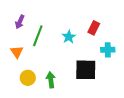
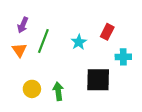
orange triangle: (17, 52) -> (19, 50), moved

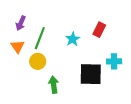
cyan cross: (123, 57) -> (114, 61), moved
yellow circle: (32, 89) -> (38, 61), moved

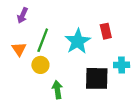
purple arrow: (21, 23) -> (22, 15), moved
red rectangle: (99, 30) -> (106, 31), turned -40
cyan star: (73, 39) -> (78, 41), size x1.6

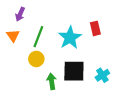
orange triangle: (19, 49) -> (13, 36), moved
cyan cross: (122, 65) -> (102, 75), moved, turned -32
black square: (97, 78) -> (74, 71), moved

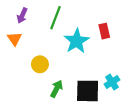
green line: (38, 37) -> (55, 18), moved
black square: (74, 71) -> (88, 91), moved
green arrow: (52, 81) -> (57, 89), turned 35

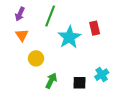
orange triangle: (14, 39) -> (22, 35), moved
black square: (88, 91) -> (79, 83), size x0.6

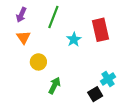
red rectangle: (95, 28) -> (101, 30), size x1.5
cyan star: (69, 37) -> (74, 39), size x0.6
black square: (79, 83) -> (95, 94), moved, turned -32

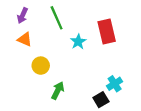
green line: (53, 17) -> (57, 18), turned -45
orange triangle: (23, 37) -> (25, 39), turned -32

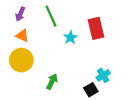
yellow circle: (41, 66) -> (21, 60), moved, size x1.5

